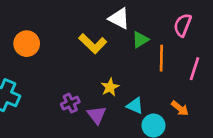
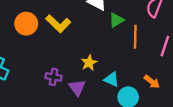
orange circle: (27, 44) -> (26, 24), moved
yellow L-shape: (93, 44) -> (58, 24), moved
purple cross: (70, 103) -> (53, 77), turned 35

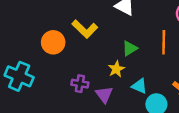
green triangle: (116, 20) -> (130, 48), moved
orange circle: (26, 24) -> (53, 42), moved

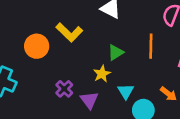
purple cross: (80, 84) -> (64, 89), turned 35
cyan triangle: (139, 86) -> (126, 91), turned 35

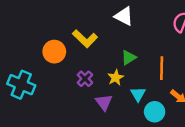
orange line: (151, 46) -> (162, 68), moved
purple cross: (64, 89) -> (85, 79), moved

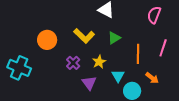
yellow L-shape: (85, 39) -> (84, 36), moved
green triangle: (129, 58) -> (114, 38), moved

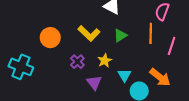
orange line: (138, 54) -> (151, 33), moved
orange arrow: (152, 78) -> (160, 77), size x1.5

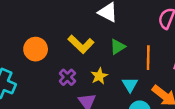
orange line: (151, 33) -> (148, 58), moved
cyan triangle: (125, 75) -> (130, 85), moved

